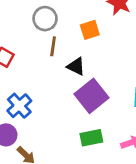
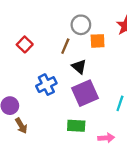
gray circle: (45, 19) -> (81, 25), moved
blue cross: (19, 106) -> (46, 85), moved

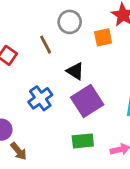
orange square: (98, 41) -> (103, 37), moved
brown line: (65, 46) -> (46, 45), moved, turned -42

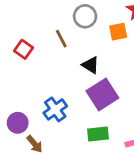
blue cross: (40, 98) -> (55, 109), moved

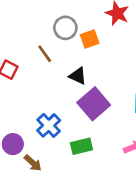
orange square: (118, 32) -> (90, 39), moved
green rectangle: (98, 134) -> (81, 146), moved

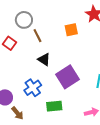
gray circle: (65, 28) -> (24, 20), moved
black triangle: (78, 76) -> (44, 59), moved

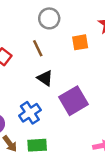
gray circle: (24, 20) -> (49, 18), moved
green rectangle: (54, 106) -> (37, 145), moved

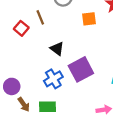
brown line: (38, 48) -> (40, 17), moved
blue cross: (30, 113) -> (53, 79), moved

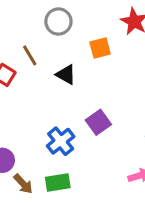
black triangle: (57, 49) -> (66, 75), moved
purple square: (81, 69) -> (98, 122), size x0.7

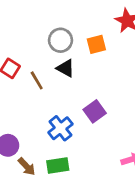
gray circle: (58, 22) -> (60, 40), moved
brown line: (30, 55) -> (37, 80), moved

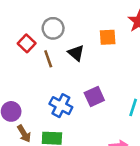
gray circle: (60, 40) -> (53, 28), moved
blue cross: (60, 128) -> (61, 106), turned -35

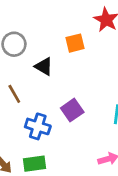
brown line: (48, 59) -> (14, 94), moved

